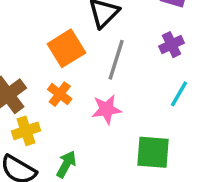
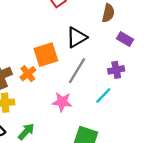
orange cross: (60, 94) -> (28, 74), moved
cyan line: (179, 94) -> (103, 95), moved

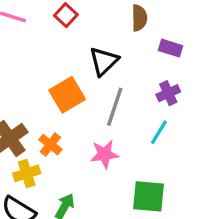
orange cross: (28, 74) -> (50, 145), moved

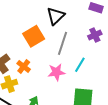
cyan line: (159, 132) -> (80, 65), moved

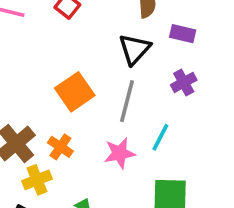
black triangle: (56, 16) -> (135, 49), moved

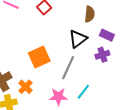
purple cross: (184, 82) -> (102, 55), moved

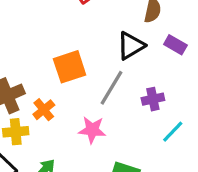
purple cross: (102, 55) -> (153, 99), moved
cyan line: (83, 92) -> (173, 132), moved

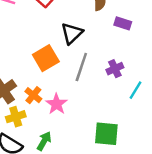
black triangle: (131, 46) -> (72, 33), moved
pink star: (92, 130) -> (57, 104), moved, turned -30

